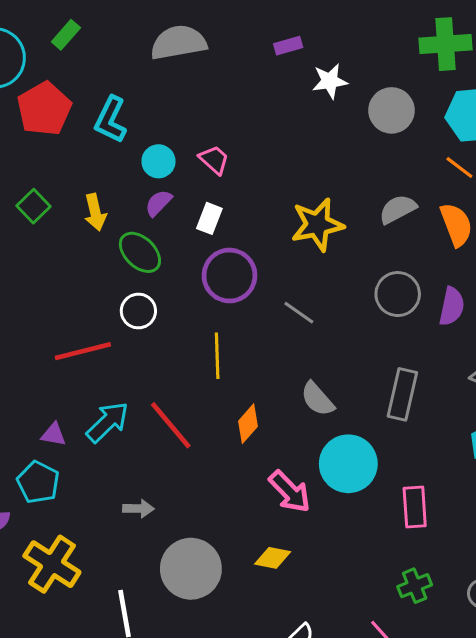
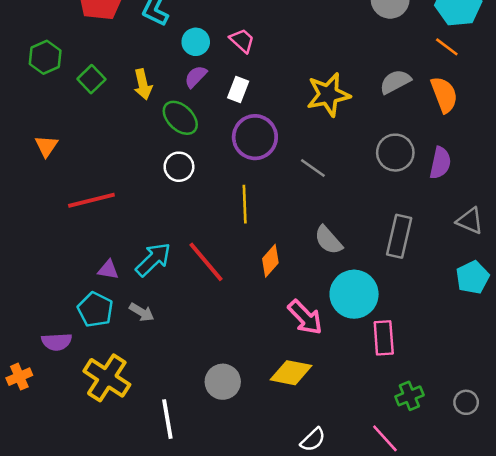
red line: (83, 351) -> (91, 200), moved
pink rectangle: (415, 507) -> (384, 338), moved
gray arrow: (138, 509) -> (142, 312), moved, turned 30
yellow diamond: (273, 558) -> (291, 373), size x1.4
gray circle: (191, 569) -> (223, 382), size x0.7

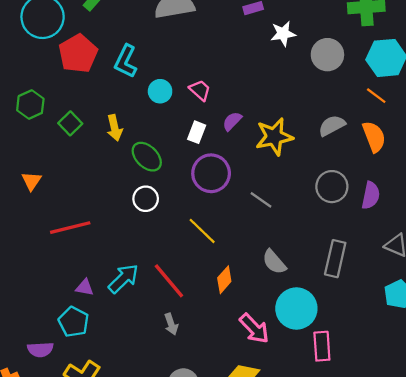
purple semicircle: (196, 77) -> (232, 121), moved
yellow line: (245, 204) -> (202, 231), turned -44
gray arrow: (142, 312) -> (171, 324), moved, turned 40

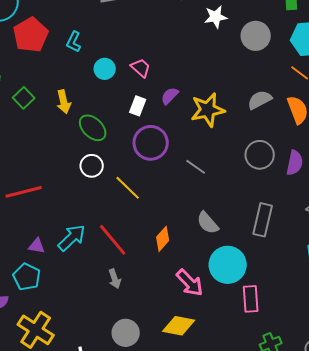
cyan L-shape: (126, 61) -> (74, 42), size x0.7
yellow line: (202, 231) -> (128, 188), moved

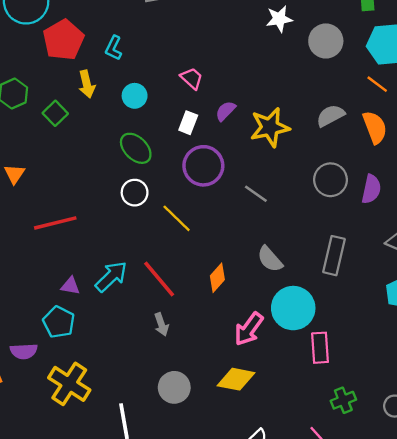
cyan circle: (105, 69) -> (135, 96), moved
yellow arrow: (64, 102) -> (87, 84), moved
pink arrow: (190, 283) -> (249, 329), turned 80

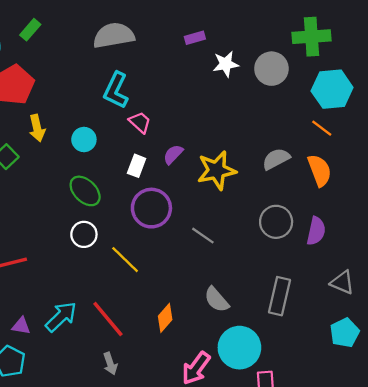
gray circle: (326, 41) -> (271, 69), moved
cyan L-shape: (114, 48) -> (116, 90), moved, size x1.5

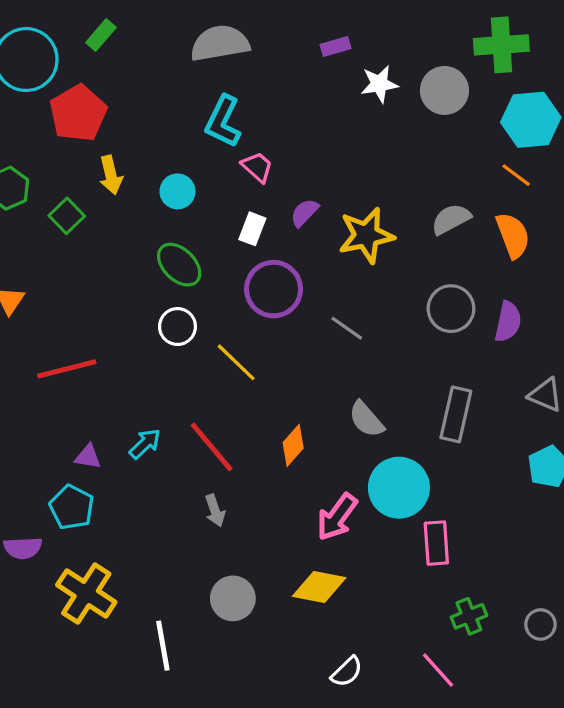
cyan arrow: (61, 317) -> (145, 444), size x0.7

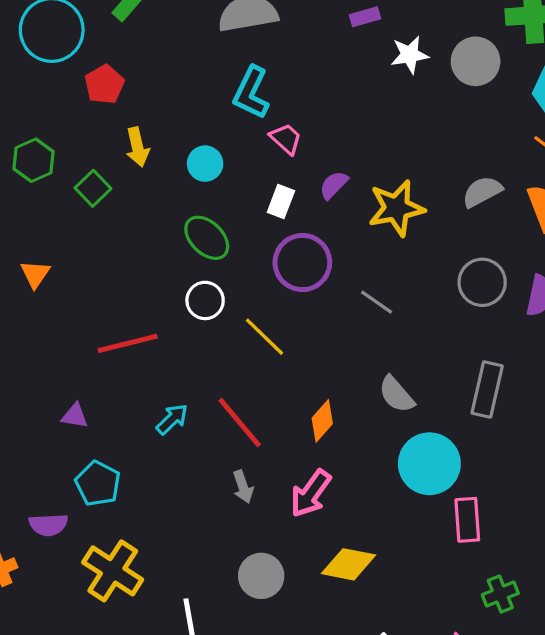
red pentagon: (78, 113) -> (104, 84), size x0.7
red line: (67, 369) -> (128, 343), moved
purple triangle: (88, 457) -> (75, 416), moved
pink arrow: (337, 517) -> (311, 493), moved

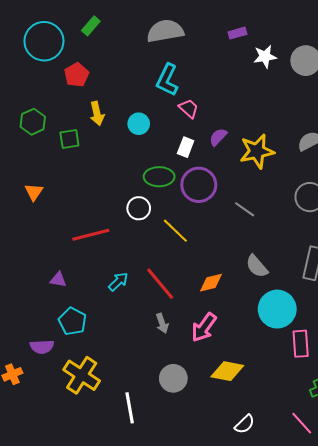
green square: (93, 188) -> (69, 139), turned 35
green ellipse: (207, 238) -> (159, 177), moved, turned -44
orange diamond: (322, 421) -> (211, 283), turned 35

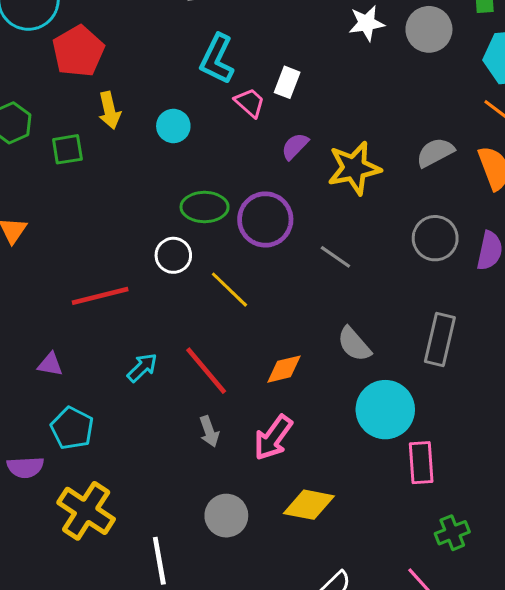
red pentagon: (77, 75) -> (78, 51), size x1.4
white rectangle: (186, 147) -> (287, 82), moved

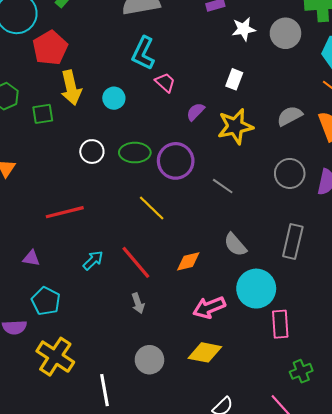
white rectangle: (287, 82) -> (234, 79), moved
yellow arrow: (109, 110) -> (71, 88), size x1.4
white circle: (173, 255) -> (92, 152), moved
pink arrow: (273, 438) -> (209, 307), moved, turned 32

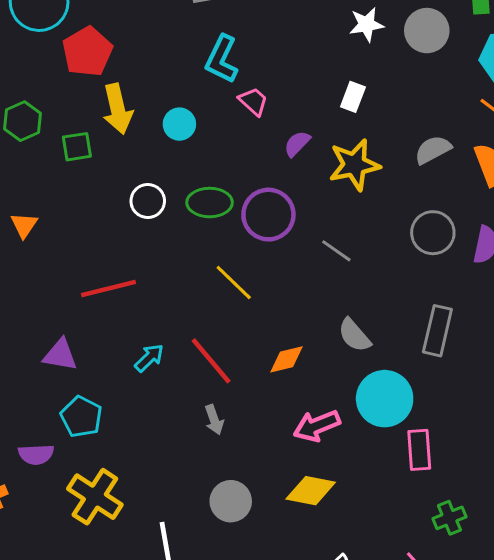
purple triangle: (31, 258) -> (60, 355), size x1.4

